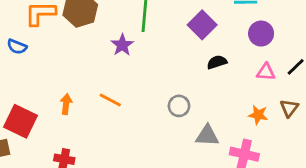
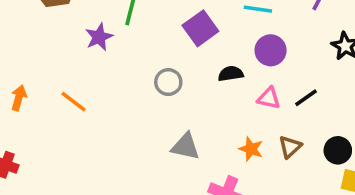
black semicircle: (217, 62) -> (231, 74), moved
gray circle: (179, 106) -> (168, 82), moved
gray triangle: (207, 136) -> (185, 147), moved

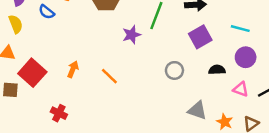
gray triangle: (185, 147) -> (197, 110), moved

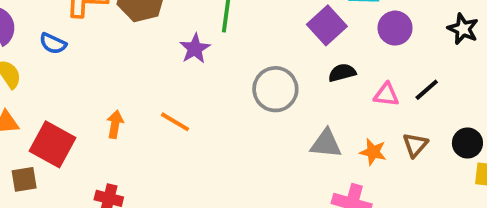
purple square: (200, 37) -> (327, 25), moved
purple circle: (246, 57) -> (395, 28), moved
gray circle: (174, 70) -> (275, 89), size x1.5

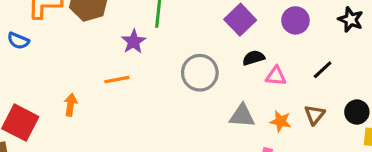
pink triangle: (386, 95) -> (276, 76), moved
orange line: (175, 122) -> (117, 80), moved, turned -40

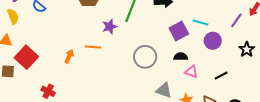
orange arrow: (71, 105) -> (69, 56), moved

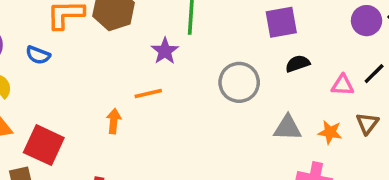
purple square: (179, 31) -> (281, 22), turned 36
purple circle: (213, 41) -> (367, 21), moved
pink triangle: (191, 72) -> (343, 85), moved

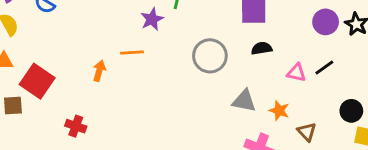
brown triangle: (367, 123) -> (307, 132), moved, turned -30

